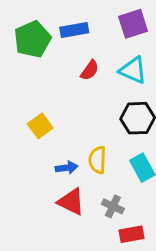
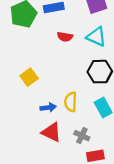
red semicircle: (90, 70) -> (65, 37), turned 64

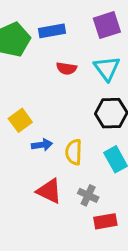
cyan triangle: (96, 37) -> (107, 68), turned 30
blue arrow: (48, 107) -> (42, 145), moved

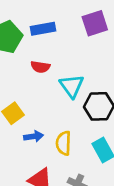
red semicircle: (66, 68) -> (40, 67), moved
cyan triangle: (107, 68) -> (72, 86), moved

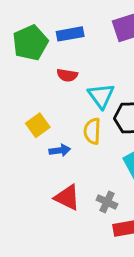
yellow semicircle: (63, 143) -> (92, 131), moved

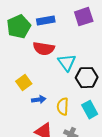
red semicircle: (67, 75) -> (44, 49), size x1.5
yellow semicircle: (92, 131) -> (63, 107), moved

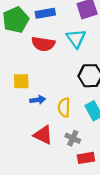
cyan triangle: (67, 63) -> (76, 38), moved
yellow square: (24, 83) -> (21, 81), turned 35

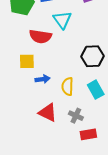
cyan triangle: (76, 38) -> (62, 20), moved
red semicircle: (43, 44) -> (40, 36), moved

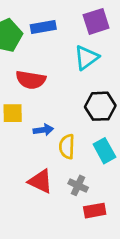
cyan triangle: (62, 20) -> (86, 58), moved, turned 30
blue arrow: (43, 79) -> (43, 130), moved

